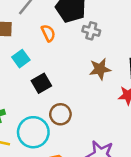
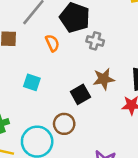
cyan square: (21, 59) -> (32, 82), moved, turned -36
black square: (41, 83) -> (80, 94), moved

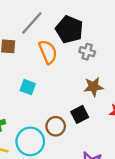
orange semicircle: (52, 43) -> (48, 52), size x1.5
black square: (80, 94) -> (80, 114), moved

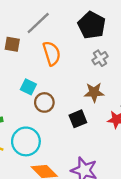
black pentagon: (69, 29) -> (92, 25), moved
gray cross: (87, 52) -> (100, 58), moved, turned 35
brown circle: (56, 126) -> (44, 102), moved

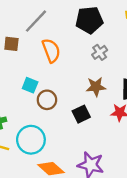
black pentagon: (92, 25) -> (89, 20), turned -30

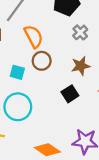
brown circle: (47, 100) -> (42, 61), moved
cyan circle: (31, 140) -> (18, 107), moved

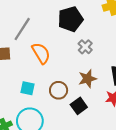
brown circle: (42, 61) -> (59, 90), moved

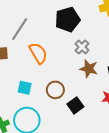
brown star: (87, 79) -> (89, 69), moved, turned 30

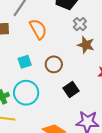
cyan square: (25, 88) -> (25, 62), turned -32
black square: (75, 105) -> (71, 90), moved

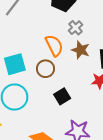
orange semicircle: (38, 29) -> (54, 45), moved
cyan square: (25, 62) -> (15, 64), size x1.5

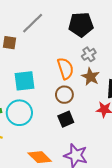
brown circle: (45, 69) -> (64, 95), moved

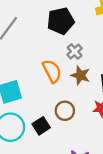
brown circle: (64, 95) -> (65, 111), moved
black square: (66, 119) -> (41, 126), moved

